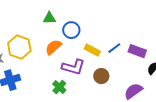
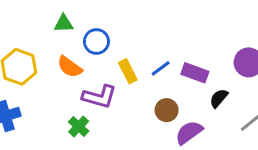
orange semicircle: (53, 47) -> (70, 67), turned -102
yellow rectangle: (92, 50) -> (128, 71), turned 35
brown circle: (101, 76) -> (167, 110), moved

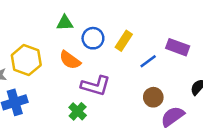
yellow rectangle: (128, 71) -> (124, 41), moved, turned 60
purple rectangle: (195, 73) -> (178, 47), moved

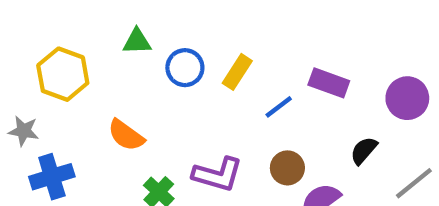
yellow hexagon: (26, 60) -> (63, 74), moved
orange semicircle: (70, 60) -> (126, 135), moved
purple L-shape: (96, 86) -> (218, 174), moved

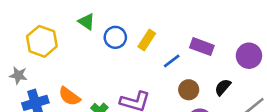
green triangle: (137, 41) -> (86, 22), turned 36
orange semicircle: (126, 135) -> (69, 96), moved
brown circle: (287, 168) -> (189, 90), moved

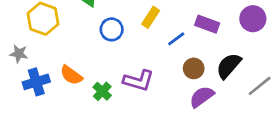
blue circle: (115, 37) -> (112, 29), moved
purple circle: (249, 56) -> (253, 19), moved
black semicircle: (223, 87) -> (229, 66), size x1.5

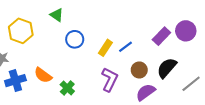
yellow rectangle: (151, 17) -> (105, 48), moved
purple rectangle: (207, 24) -> (161, 36), moved, turned -66
purple L-shape: (139, 81) -> (110, 80), moved, turned -80

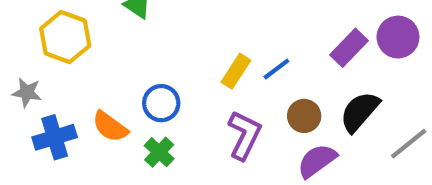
blue circle: (75, 39) -> (161, 103), moved

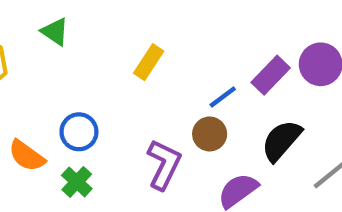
blue line: (276, 69) -> (223, 97), moved
yellow rectangle: (236, 71) -> (149, 62), moved
brown circle: (304, 116) -> (210, 134), moved

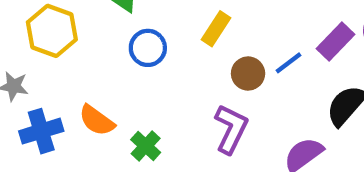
blue circle: (79, 132) -> (148, 48), moved
brown circle: (210, 134) -> (248, 74), moved

